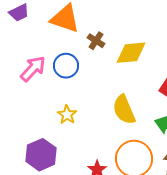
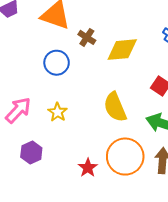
pink arrow: (33, 69) -> (18, 110), moved
purple hexagon: (41, 155) -> (31, 153), size x0.7

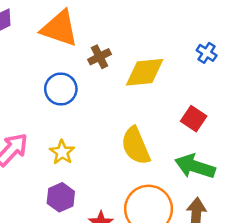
brown cross: (87, 37) -> (100, 57), turned 30
purple hexagon: (31, 153) -> (61, 197), moved

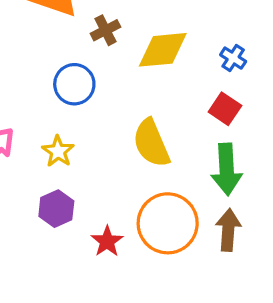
blue cross: (207, 53) -> (233, 58), moved
blue circle: (61, 89) -> (74, 84), moved
green arrow: (195, 166) -> (227, 169), turned -111

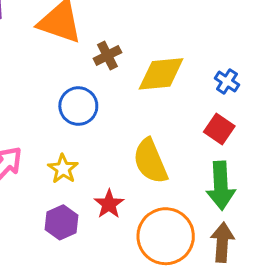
red star: (107, 241) -> (109, 204), moved

